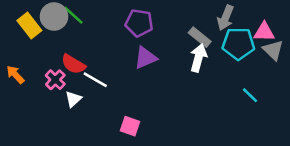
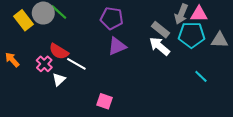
pink triangle: (264, 32) -> (199, 14), moved
gray triangle: (273, 50) -> (220, 40), turned -42
white arrow: (198, 58) -> (159, 46), turned -65

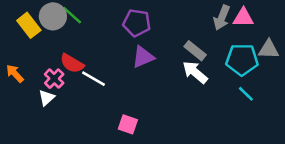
gray rectangle: (161, 30) -> (195, 51), moved
cyan pentagon: (192, 35) -> (242, 60), moved
white arrow: (159, 46) -> (195, 72), moved
white triangle: (59, 79) -> (47, 98), moved

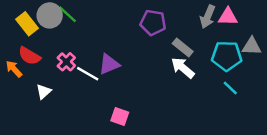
purple pentagon: (137, 23) -> (153, 23), moved
purple triangle: (143, 57) -> (109, 64), moved
red semicircle: (72, 63) -> (29, 56), moved
pink cross: (54, 79) -> (66, 62), moved

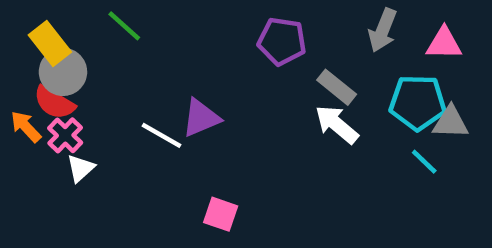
gray circle: (50, 15) -> (63, 72), moved
pink triangle: (228, 17) -> (444, 43), moved
gray triangle: (252, 46) -> (451, 122), moved
pink cross: (66, 62) -> (65, 135), moved

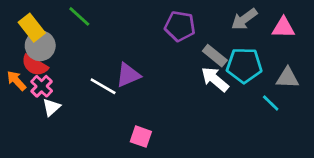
gray arrow: (383, 30) -> (244, 19), turned 32
cyan pentagon: (418, 103) -> (244, 65), moved

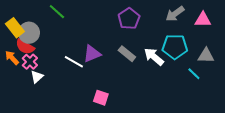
purple pentagon: (180, 26) -> (129, 19), turned 30
yellow rectangle: (32, 28) -> (15, 28), moved
gray rectangle: (215, 56) -> (127, 54), moved

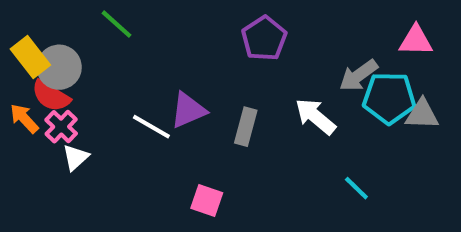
gray arrow: (175, 14) -> (358, 75), moved
cyan pentagon: (175, 47) -> (389, 98), moved
gray rectangle: (127, 54) -> (246, 127), moved, turned 66
cyan line: (194, 74) -> (356, 188), moved

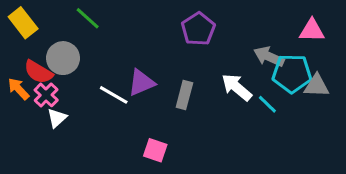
yellow rectangle: (30, 57) -> (23, 23), moved
gray circle: (59, 67) -> (63, 58), moved
gray arrow: (358, 75) -> (269, 57), turned 60
cyan line: (356, 188) -> (267, 104), moved

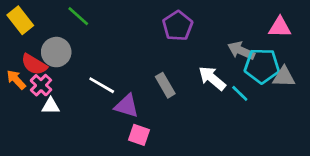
purple triangle: (141, 83) -> (127, 106), moved, turned 40
gray rectangle: (184, 95) -> (165, 85), turned -45
white triangle: (57, 118) -> (51, 106), turned 42

